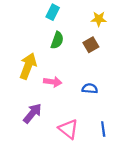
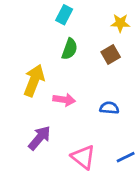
blue line: (103, 129) -> (126, 157), turned 72

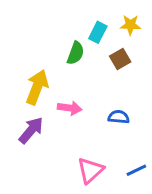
cyan rectangle: (64, 15) -> (98, 32), moved
purple arrow: (40, 138) -> (31, 130), moved
pink triangle: (83, 157) -> (90, 170), turned 40

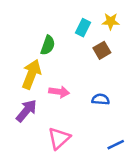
green semicircle: (76, 53) -> (48, 45), moved
pink triangle: (90, 170) -> (59, 138), moved

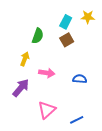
brown square: (102, 50) -> (67, 40), moved
yellow arrow: (31, 74) -> (25, 59), size x0.6
blue line: (116, 145) -> (77, 120), moved

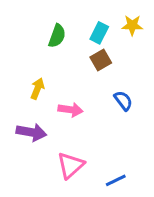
green semicircle: (38, 36) -> (57, 36), moved
blue semicircle: (80, 79) -> (123, 101), moved, turned 48
purple arrow: (21, 88) -> (31, 132), turned 60

